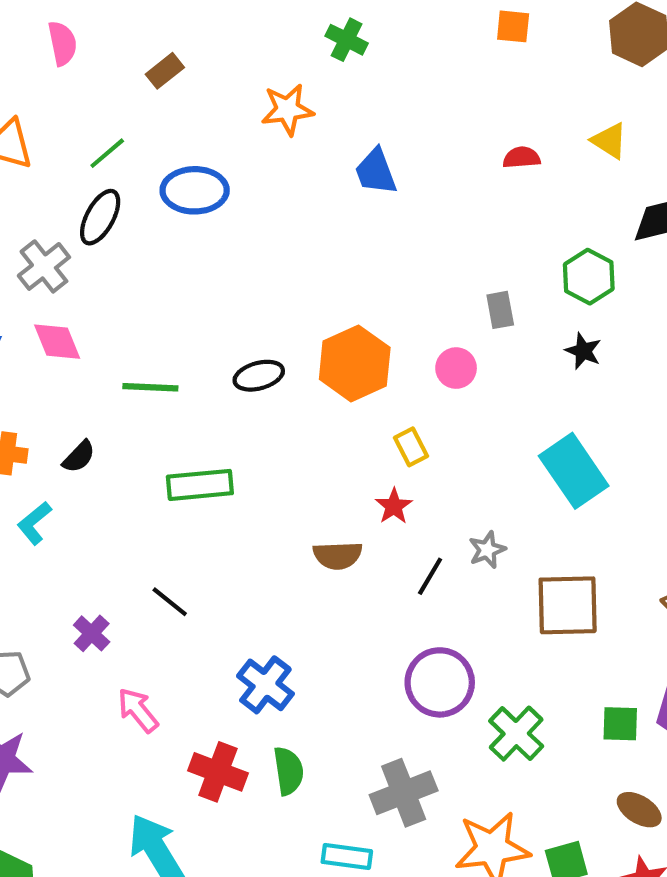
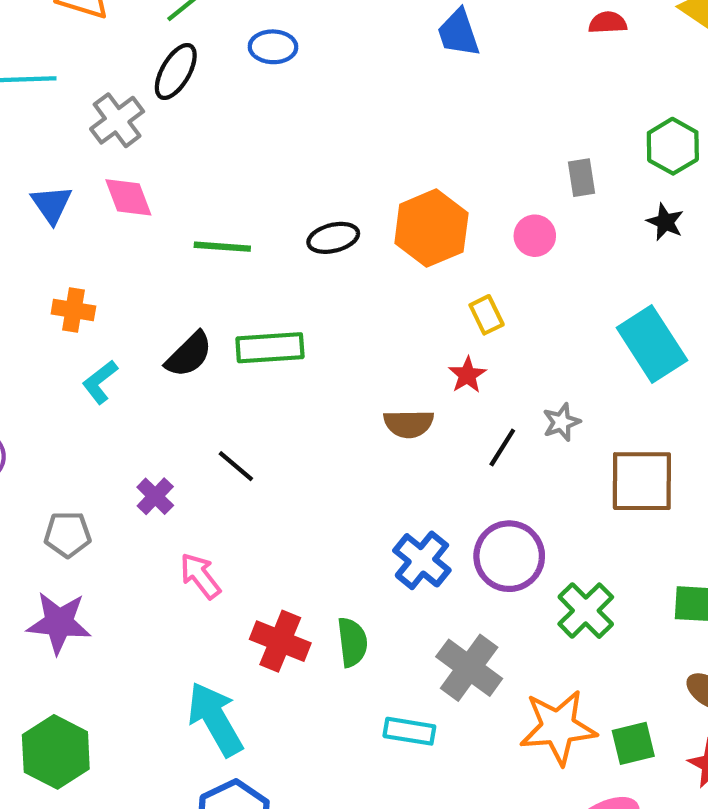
blue ellipse: (195, 190) -> (273, 47), size x0.7
black semicircle: (79, 457) -> (189, 355), moved, size x1.4
blue cross: (265, 685) -> (422, 560), moved
gray cross: (404, 793) -> (469, 668), turned -34

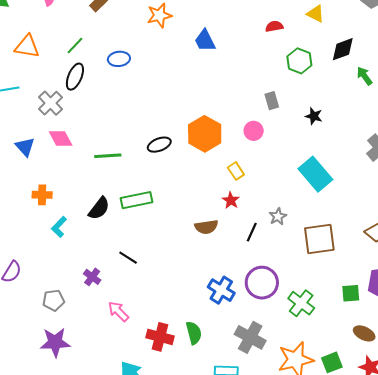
green hexagon: (673, 146) -> (299, 61), moved

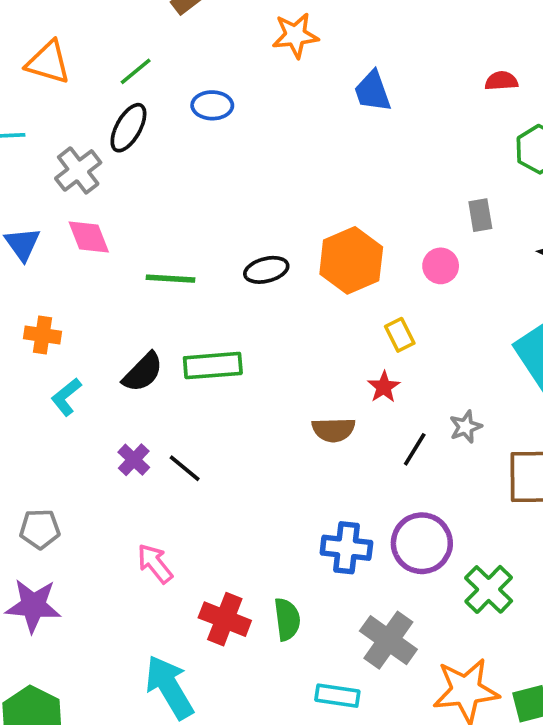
purple cross: (92, 277) -> (134, 460), moved
blue cross: (221, 290) -> (346, 548), turned -32

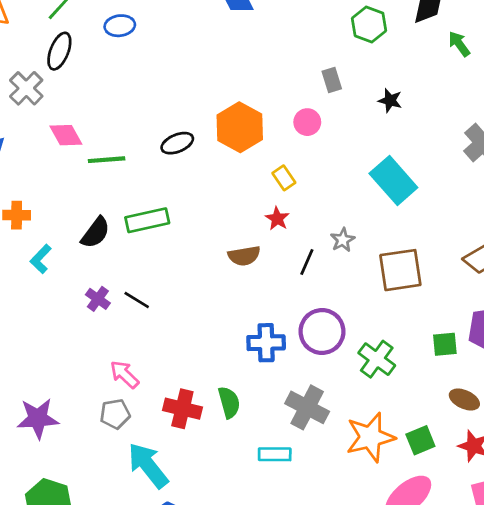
pink diamond: (89, 237) -> (66, 135), moved
gray pentagon: (40, 529) -> (115, 414), moved

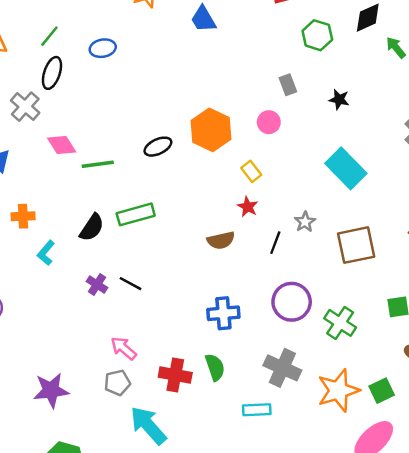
blue cross: (266, 343) -> (223, 313), moved

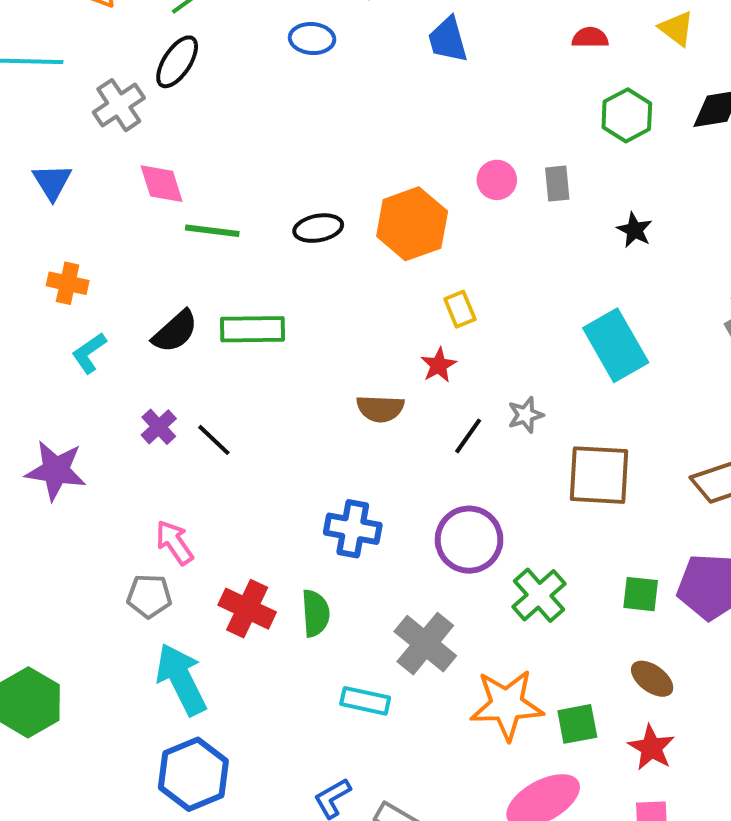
blue ellipse: (103, 48) -> (312, 39), moved
pink circle: (269, 122) -> (497, 180), moved
purple star: (51, 390) -> (56, 470), moved

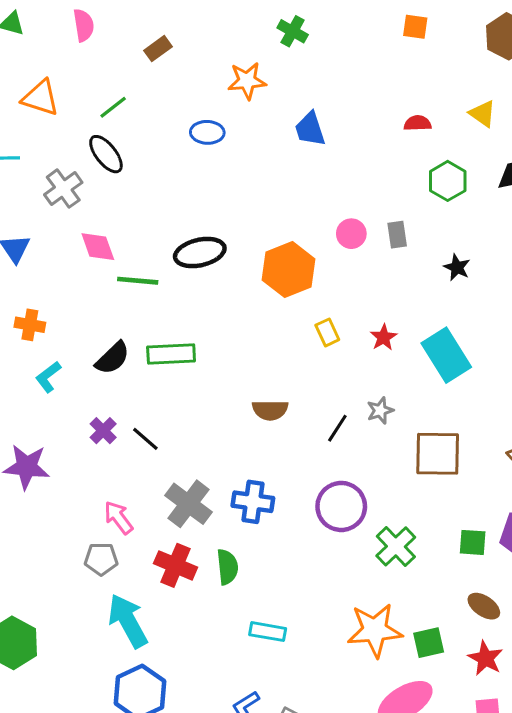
black ellipse: (177, 62) -> (106, 154), turned -69
black ellipse: (318, 228) -> (200, 253), moved, size x1.4
red star: (439, 365) -> (384, 337), moved
gray cross: (425, 644) -> (189, 504), moved

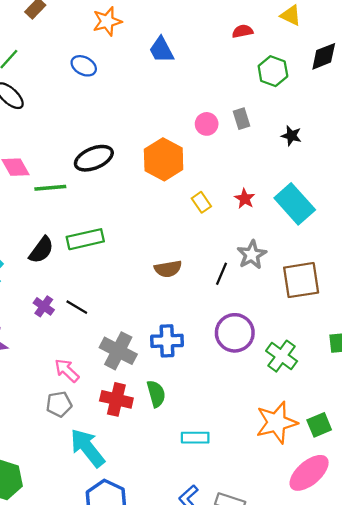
blue ellipse: (207, 132) -> (84, 66), turned 35
gray star: (380, 411) -> (252, 255), size x1.4

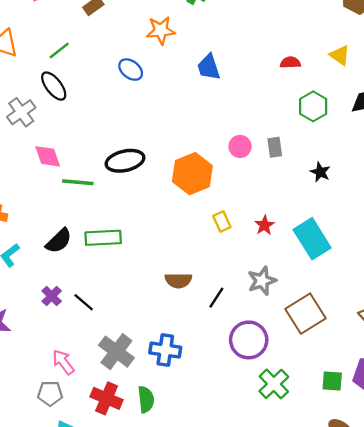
black line: (222, 274) -> (216, 298), moved
brown square: (301, 280) -> (306, 314), turned -33
purple circle: (235, 333) -> (249, 340), moved

